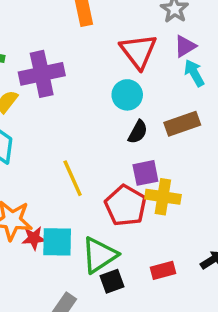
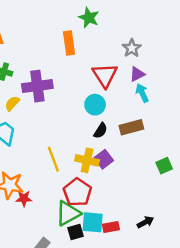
purple square: (145, 173) -> (104, 159), turned -30
yellow cross: (163, 197) -> (87, 160), moved
red pentagon: (126, 206) -> (77, 192), moved
cyan square: (57, 242) -> (93, 222), moved

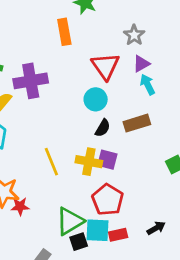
purple square: (104, 159) -> (107, 160), turned -36
red pentagon: (77, 192) -> (108, 200), moved

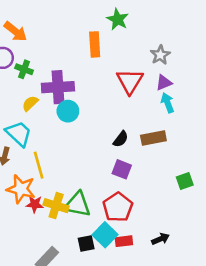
cyan circle: (96, 99) -> (68, 111), moved
yellow line: (51, 162) -> (39, 165), moved
yellow cross: (89, 162) -> (56, 206), moved
green triangle: (70, 221) -> (77, 204), moved, turned 36
cyan square: (98, 230) -> (105, 235), turned 35

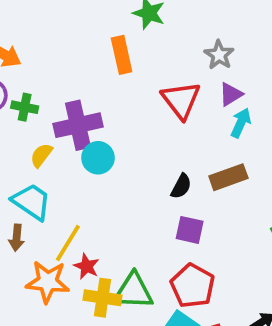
cyan arrow: (167, 103) -> (241, 123), turned 54
yellow line: (39, 165) -> (68, 243), turned 56
red star: (35, 204) -> (86, 266), moved, turned 30

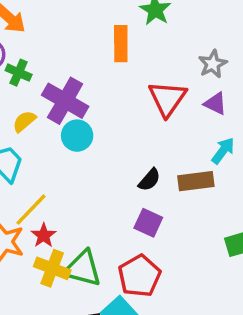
purple triangle: (231, 94) -> (215, 104), turned 45
cyan arrow: (241, 123) -> (223, 151), moved
purple cross: (78, 125) -> (65, 101), turned 30

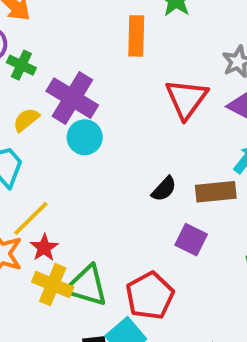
purple square: (148, 223) -> (191, 240), moved

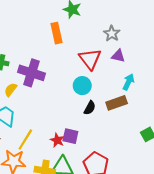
cyan circle: (85, 137) -> (82, 86), moved
purple square: (191, 240) -> (70, 136), moved
red star: (44, 248) -> (57, 140), moved

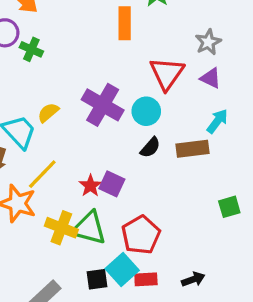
purple cross: (31, 73) -> (103, 105), moved
yellow semicircle: (11, 90) -> (48, 113), moved

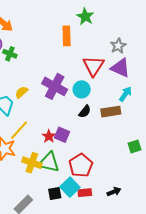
purple triangle: (211, 78) -> (120, 68), size x1.5

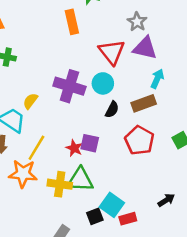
red pentagon: (81, 165) -> (139, 140), moved
red rectangle: (85, 193) -> (128, 219), moved

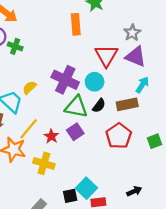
purple square: (90, 143) -> (75, 132), turned 35
red star: (74, 148) -> (51, 136), moved
green triangle: (80, 180) -> (76, 107), moved

